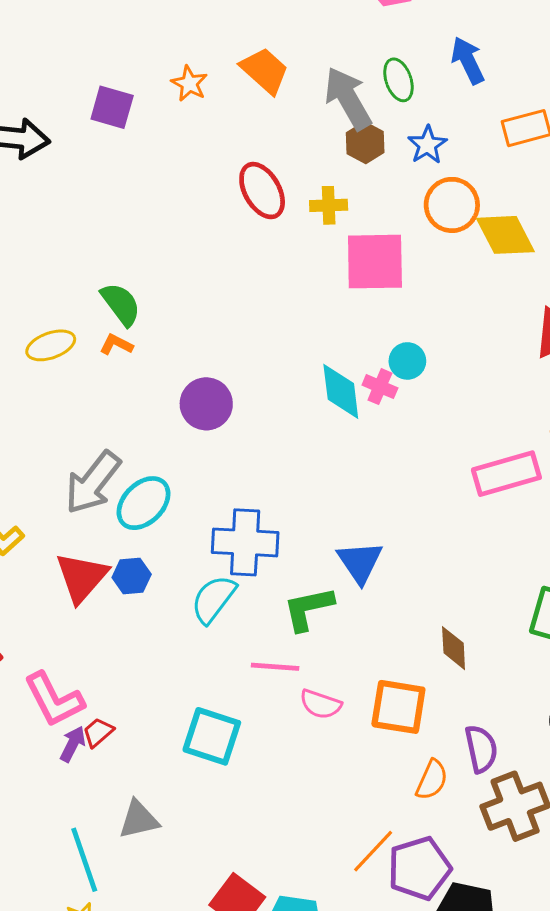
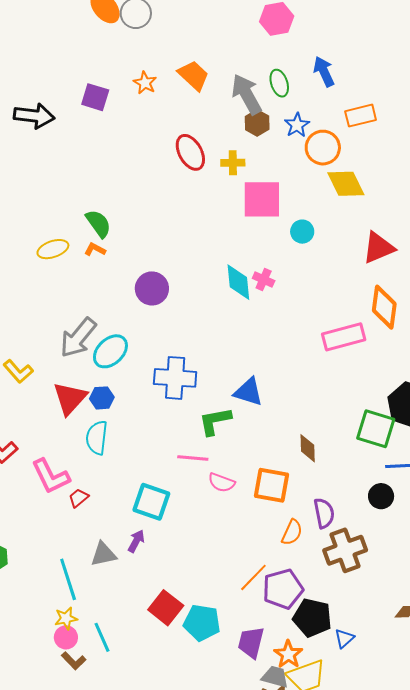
orange circle: (452, 205) -> (323, 148), moved
cyan circle: (407, 361) -> (302, 232), moved
blue triangle: (360, 562) -> (248, 392), turned -40
cyan semicircle: (213, 599) -> (97, 438), moved, turned -32
purple arrow: (73, 744) -> (136, 541), moved

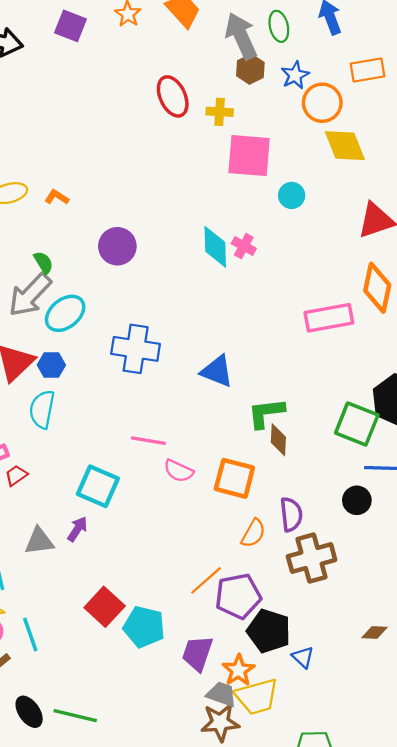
green semicircle: (98, 224) -> (43, 263), moved, size x0.7
green L-shape: (215, 421) -> (266, 413), moved
blue triangle: (344, 638) -> (303, 657), turned -40

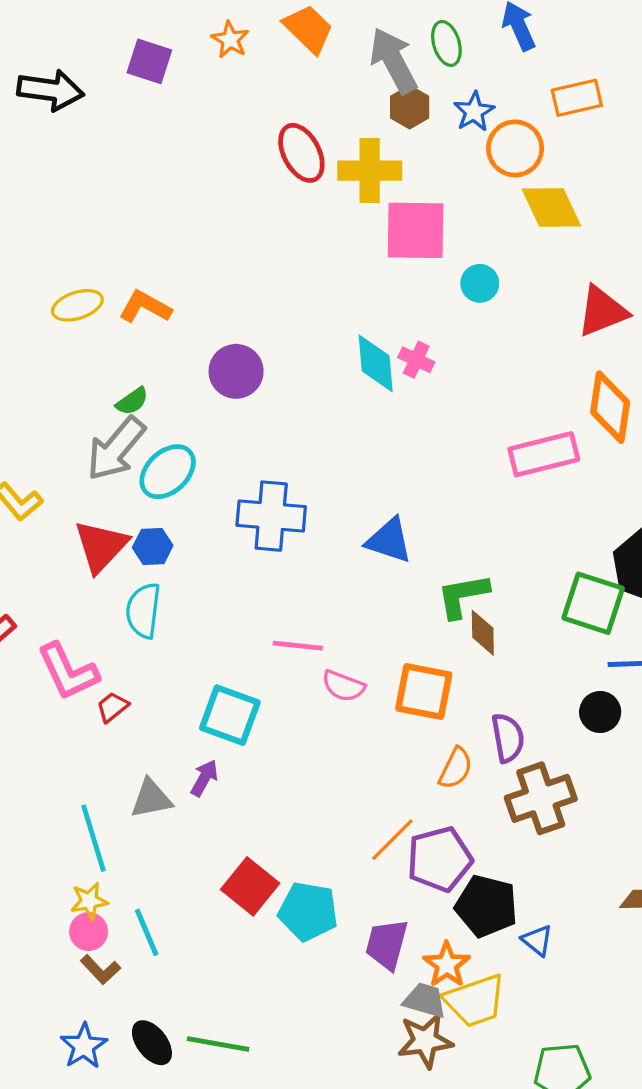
yellow cross: (220, 112) -> (370, 171), size x1.6
orange L-shape: (57, 197) -> (145, 307), size x1.5
green semicircle: (43, 263) -> (132, 401), turned 90

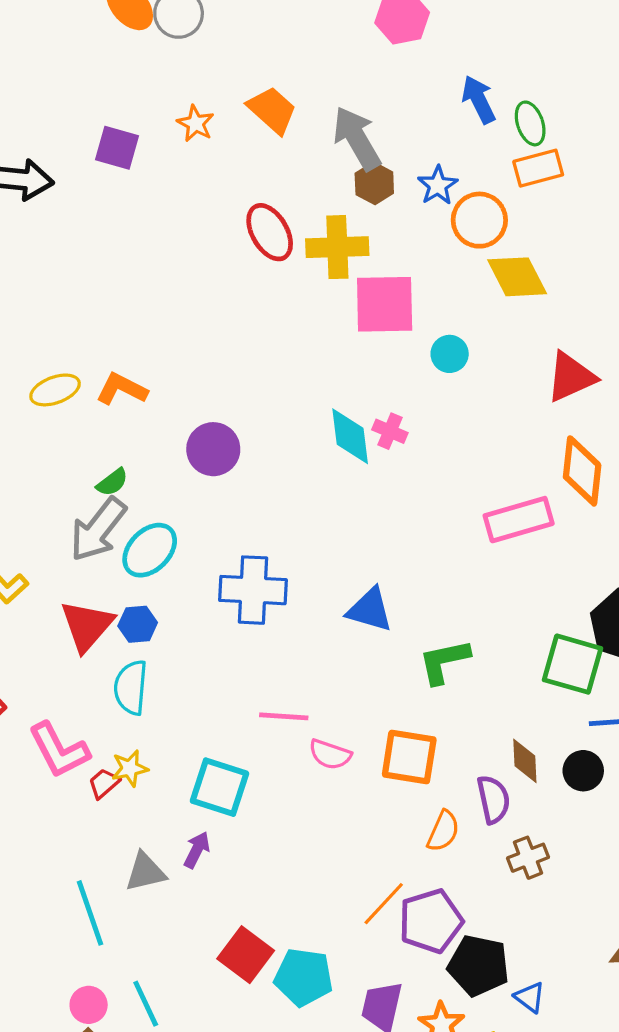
green ellipse: (446, 43) -> (530, 123), moved
brown diamond: (483, 633) -> (525, 761), moved
brown cross: (541, 798) -> (528, 858), size x0.6
yellow star: (89, 901) -> (130, 768), moved

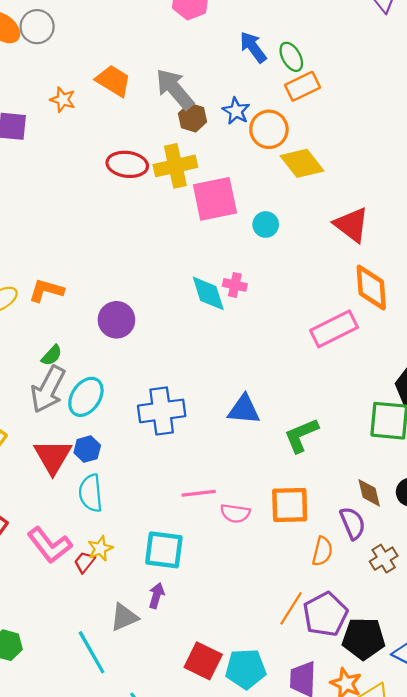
red ellipse: (270, 232) -> (127, 164), turned -42
red triangle: (571, 377) -> (352, 225), turned -48

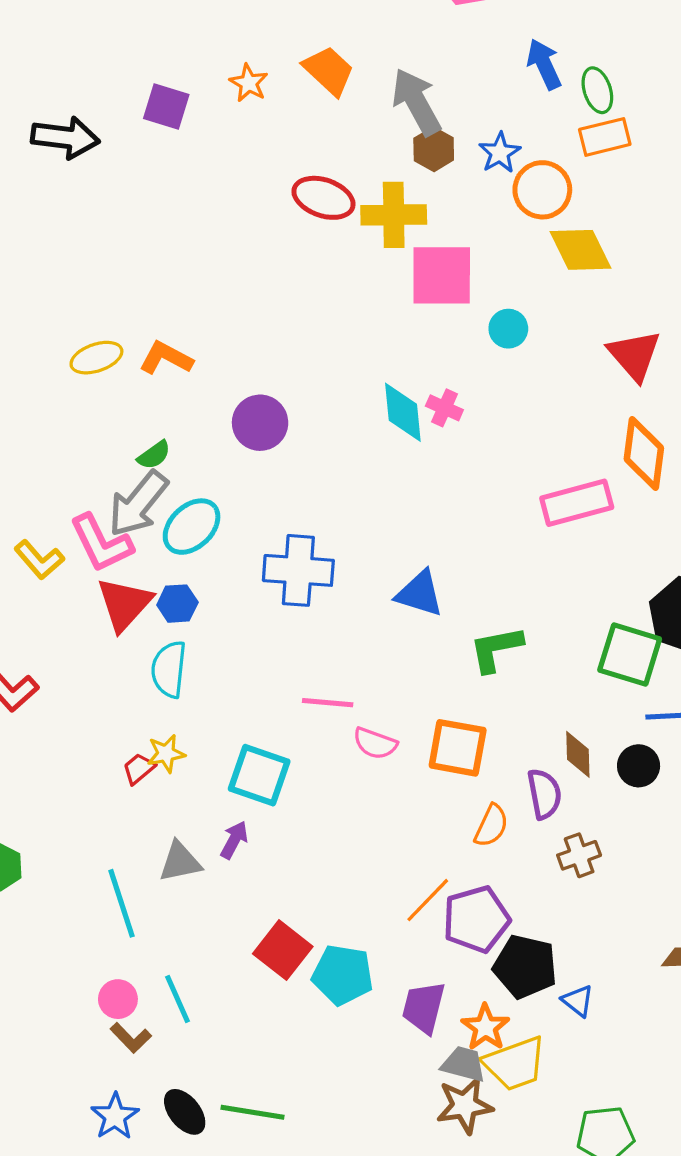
pink L-shape: (50, 545) -> (101, 543), moved

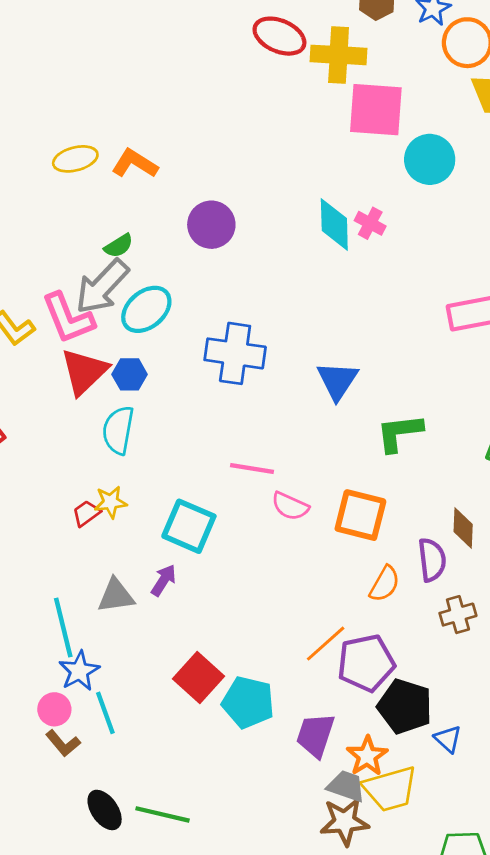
cyan circle: (508, 329) -> (430, 159), size x1.5
blue triangle: (420, 593) -> (337, 381), turned 42
blue star: (115, 1116) -> (79, 671), moved

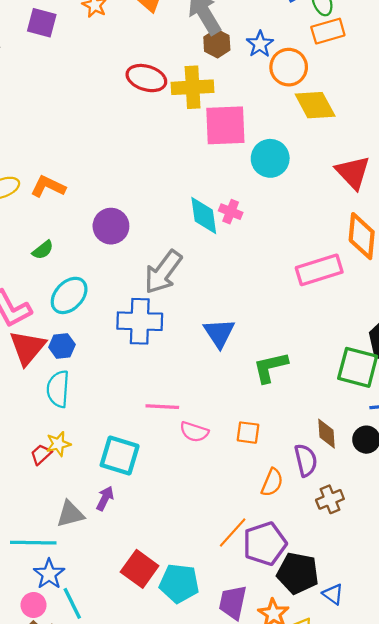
gray arrow: (102, 287) -> (163, 272), moved
orange square: (360, 515) -> (248, 433), size x0.6
cyan line: (63, 628) -> (33, 543), turned -69

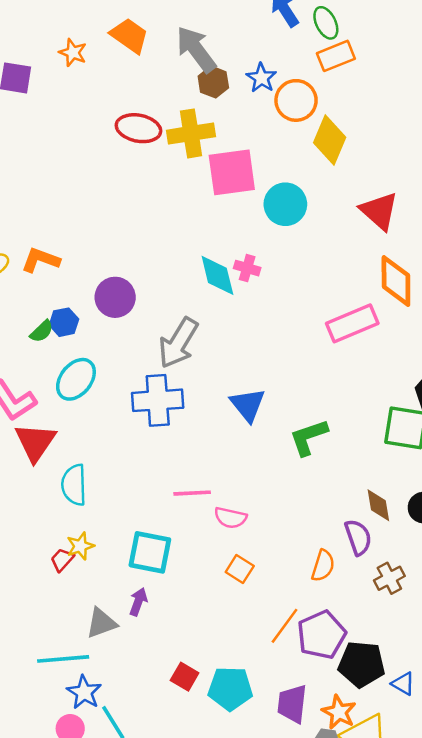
yellow diamond: (315, 105) -> (330, 140), turned 57
blue hexagon: (62, 346) -> (64, 322), moved
orange square: (248, 433) -> (240, 569), moved, turned 30
red square: (140, 569) -> (185, 677), size x0.7

